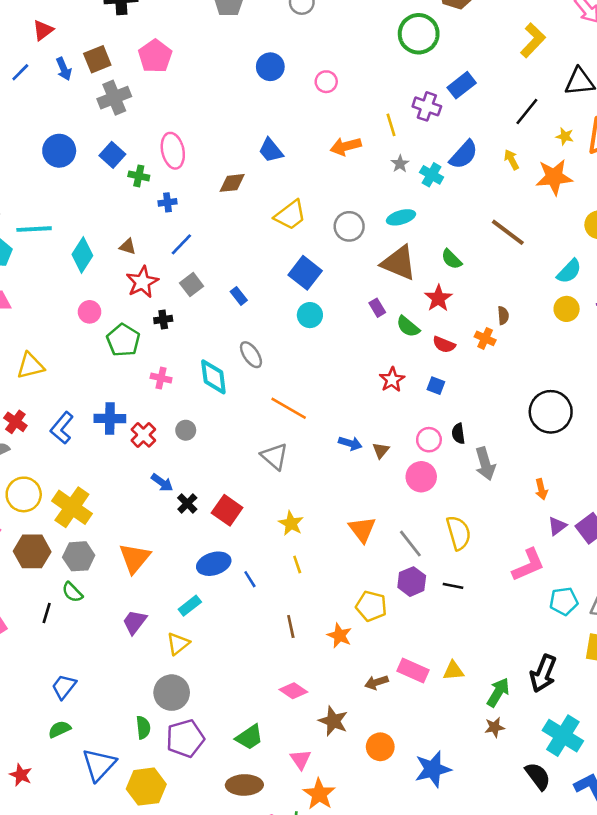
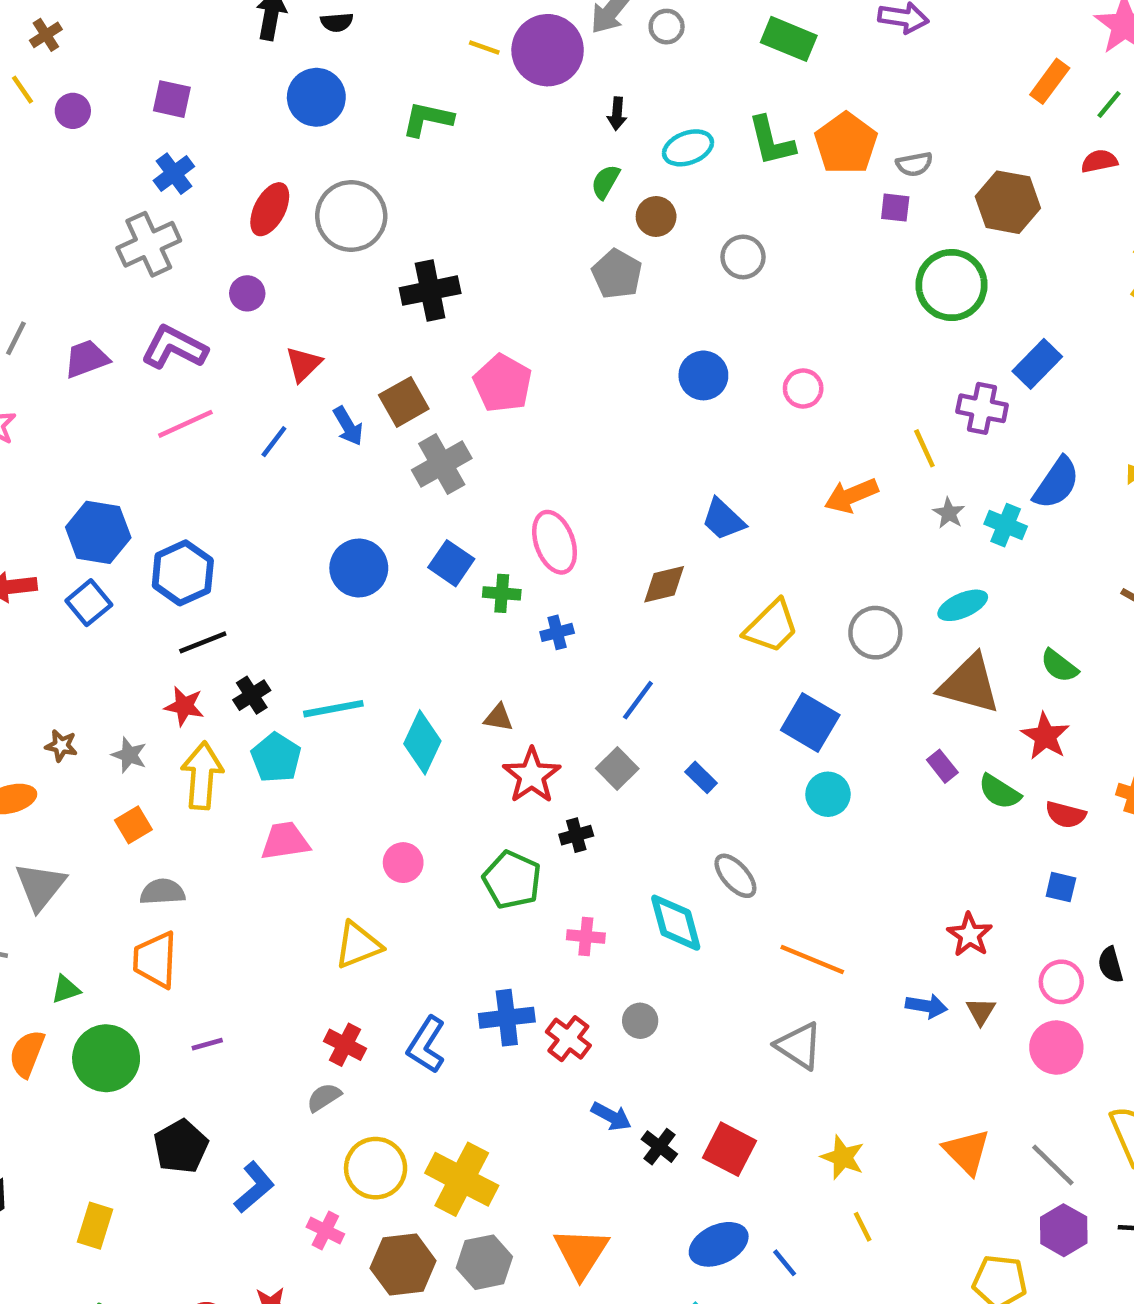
blue line: (181, 244) -> (638, 700), moved
pink circle: (90, 312) -> (403, 863), moved
red star: (392, 380) -> (970, 935), moved

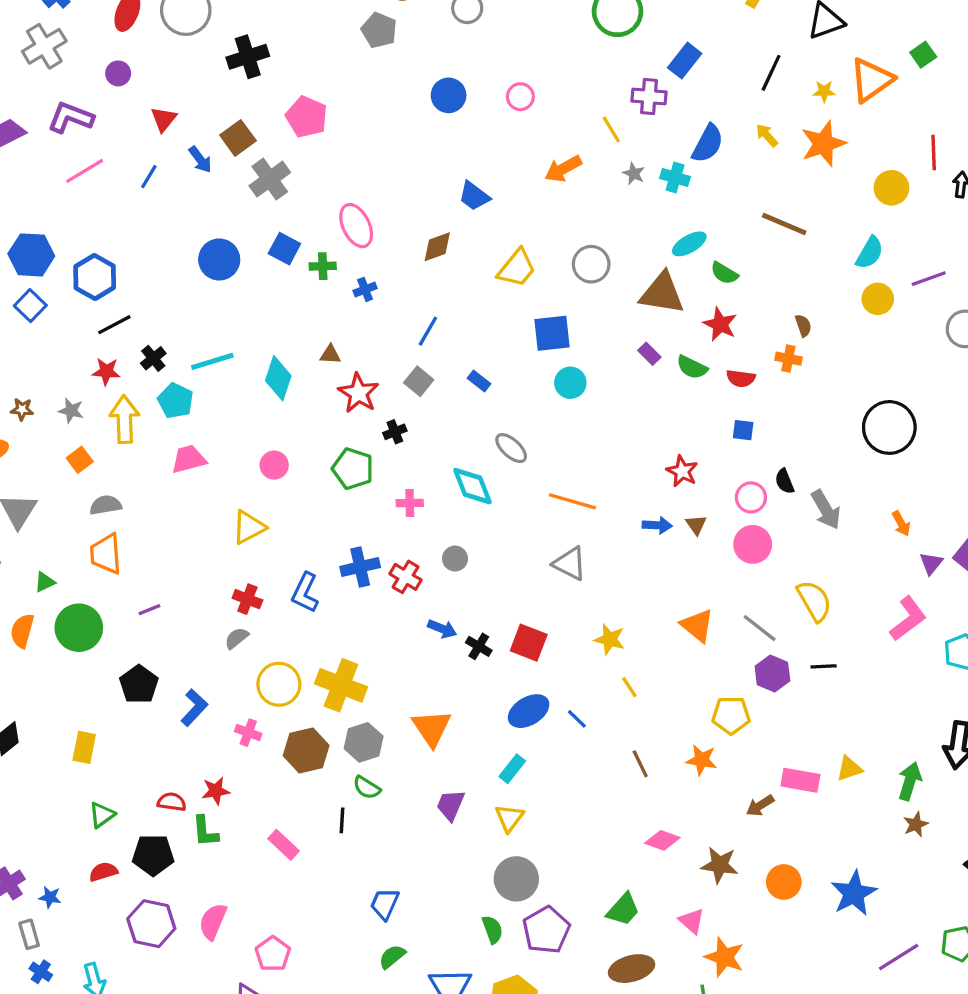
cyan ellipse: (963, 605) -> (689, 244), moved
blue square: (810, 722) -> (552, 333), turned -30

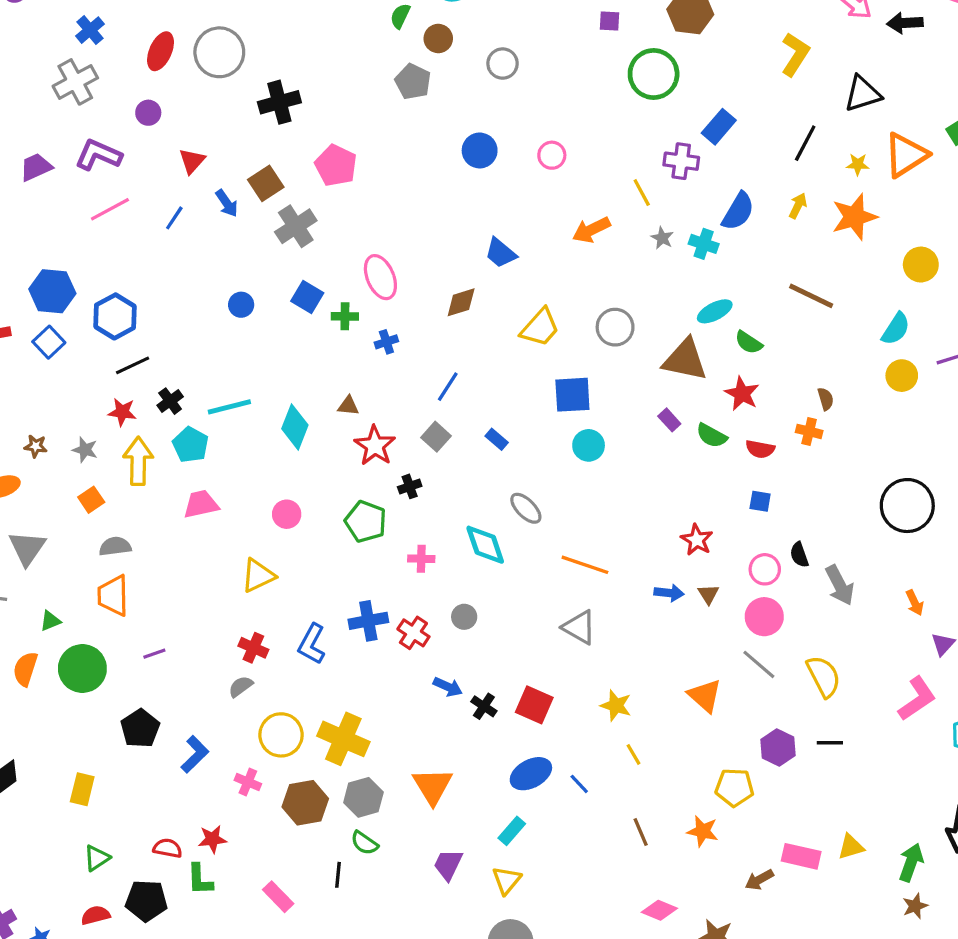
yellow arrow: (767, 135) -> (798, 206), turned 65
blue circle: (219, 259) -> (241, 305), size x0.6
gray line: (760, 628) -> (759, 664), moved

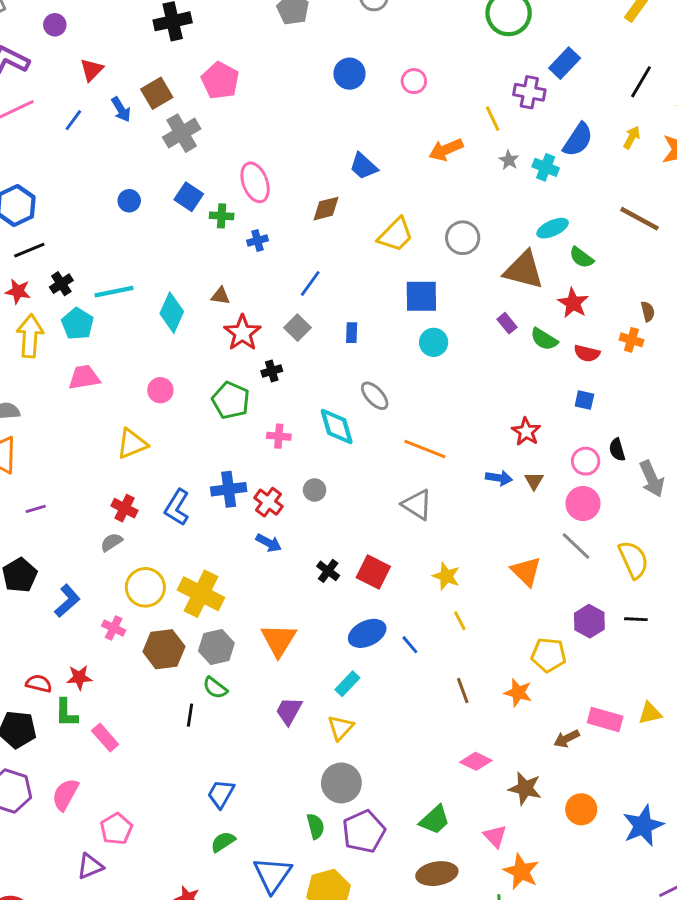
blue rectangle: (497, 439) -> (352, 333), turned 48
blue arrow: (448, 687) -> (269, 543), moved
pink rectangle: (278, 897) -> (105, 738), moved

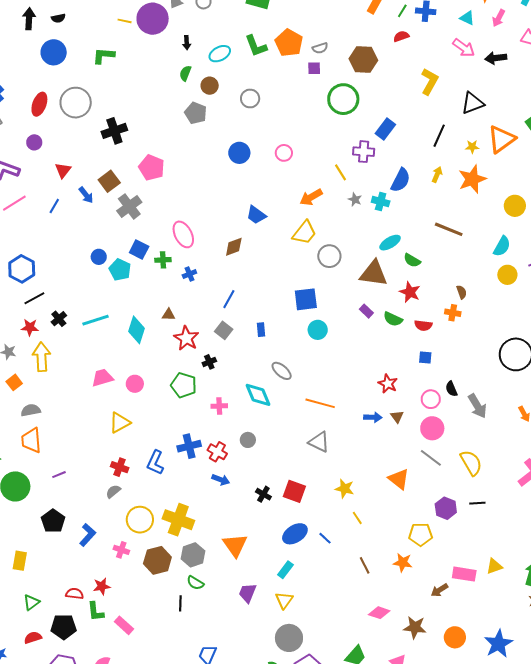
yellow trapezoid: (396, 235) -> (304, 233), moved
cyan pentagon: (78, 324) -> (120, 270), moved
pink trapezoid: (84, 377) -> (102, 378), moved

